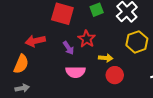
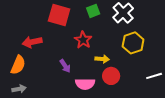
purple arrow: (68, 48) -> (65, 66), moved
pink semicircle: (76, 72) -> (85, 84), moved

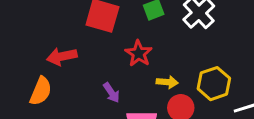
yellow hexagon: (133, 43) -> (214, 84), moved

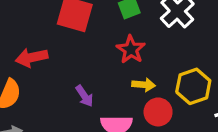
red star: (139, 53) -> (131, 50), moved

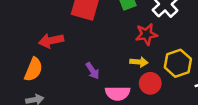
red star: (131, 50) -> (146, 34), moved, turned 30

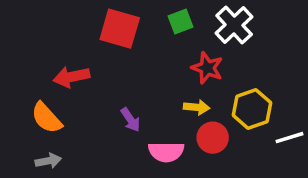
red star: (146, 34) -> (207, 68), turned 30
orange semicircle: (33, 69) -> (46, 118), turned 115

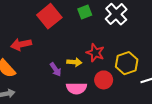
red square: (120, 29) -> (49, 16), turned 35
red star: (207, 68) -> (95, 53), moved
yellow arrow: (197, 107) -> (74, 62), moved

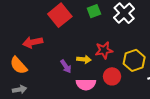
red star: (95, 53) -> (104, 50), turned -30

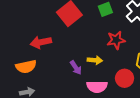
red star: (104, 50) -> (116, 40), moved
orange semicircle: (19, 65) -> (26, 67), turned -60

